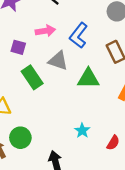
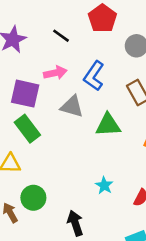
purple square: (18, 47) -> (25, 94), size x1.6
green rectangle: (32, 77) -> (27, 129), moved

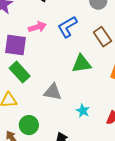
blue L-shape: (94, 76) -> (67, 27), turned 30
gray triangle: (72, 106) -> (53, 92), moved

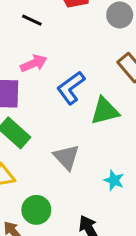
blue L-shape: (67, 27) -> (71, 88), moved
gray triangle: (53, 92) -> (66, 157), turned 42

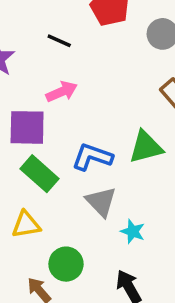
blue L-shape: (71, 88) -> (92, 157), moved, turned 56
cyan star: (114, 180) -> (133, 232), moved

